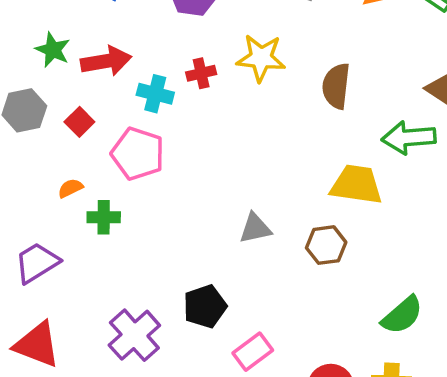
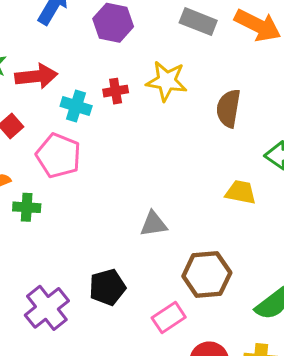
yellow trapezoid: (356, 185) -> (241, 192), size x0.7
brown hexagon: (326, 245) -> (207, 274), moved, size x1.4
pink rectangle: (253, 352) -> (169, 318), moved

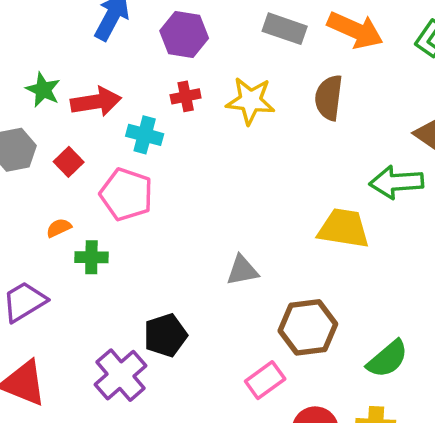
red cross: (116, 91) -> (186, 96), moved
brown semicircle: (228, 108) -> (329, 98), moved
yellow trapezoid: (241, 192) -> (344, 228), size x1.4
black pentagon: (107, 287) -> (165, 335), moved

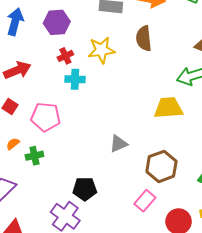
cyan cross: (145, 135) -> (75, 79), moved
black pentagon: (165, 335) -> (85, 189), turned 30

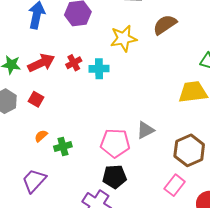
brown semicircle: (144, 38) -> (165, 25), turned 65
red cross: (65, 56) -> (74, 63), moved
pink pentagon: (46, 117) -> (115, 143), moved

